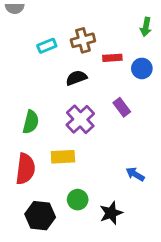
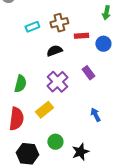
yellow rectangle: (63, 157) -> (44, 110), turned -36
blue arrow: (135, 174) -> (95, 115), moved, turned 32

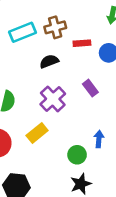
cyan rectangle: (32, 27) -> (22, 32), size x1.5
blue arrow: (95, 115) -> (99, 139), turned 32
green circle: (55, 142) -> (77, 155), moved

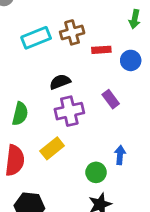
black semicircle: (49, 61) -> (60, 82), moved
purple cross: (53, 99) -> (69, 111), turned 30

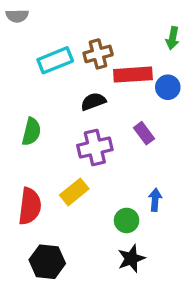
red rectangle: (101, 50) -> (133, 75), size x1.6
black semicircle: (60, 82) -> (93, 102), moved
green semicircle: (20, 114) -> (31, 132), moved

